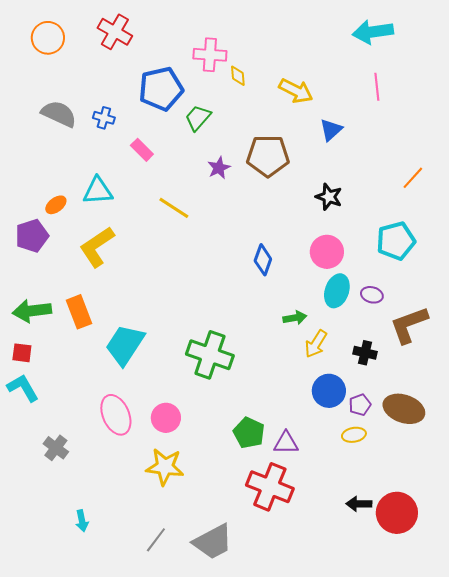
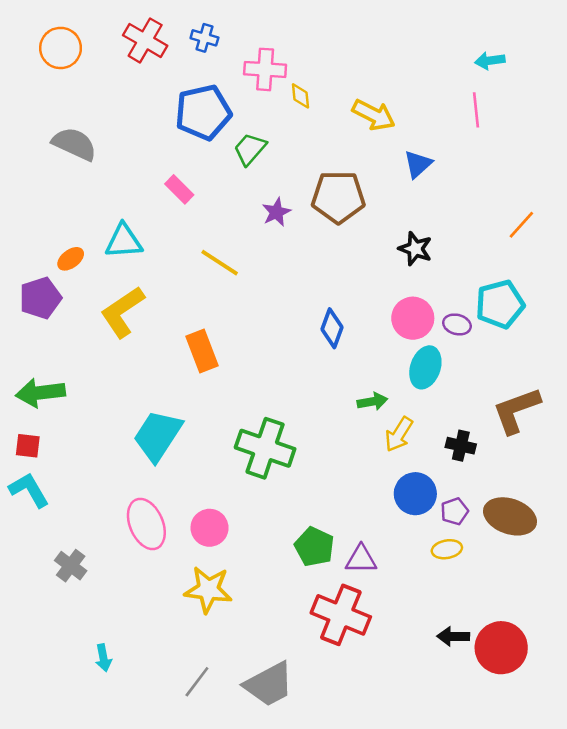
cyan arrow: (373, 32) -> (490, 61), moved, size x0.6
blue cross: (104, 118) -> (204, 38), moved
purple ellipse: (372, 295) -> (457, 324), moved
orange rectangle: (79, 312) -> (202, 351), moved

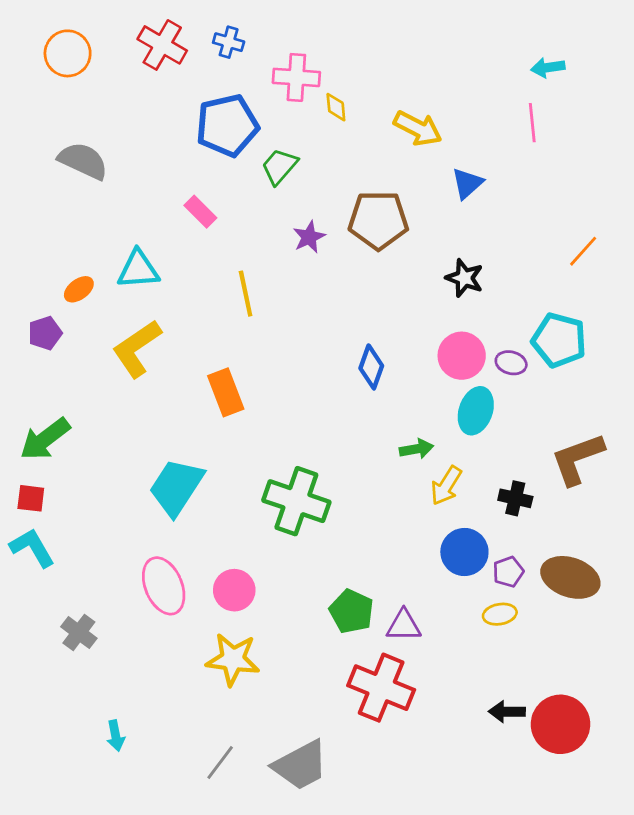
yellow line: (220, 263) -> (246, 294), turned 45
purple pentagon: (40, 298) -> (45, 333), size x0.7
cyan pentagon: (500, 304) -> (559, 340), turned 30
green arrow: (40, 393) -> (45, 439), turned -30

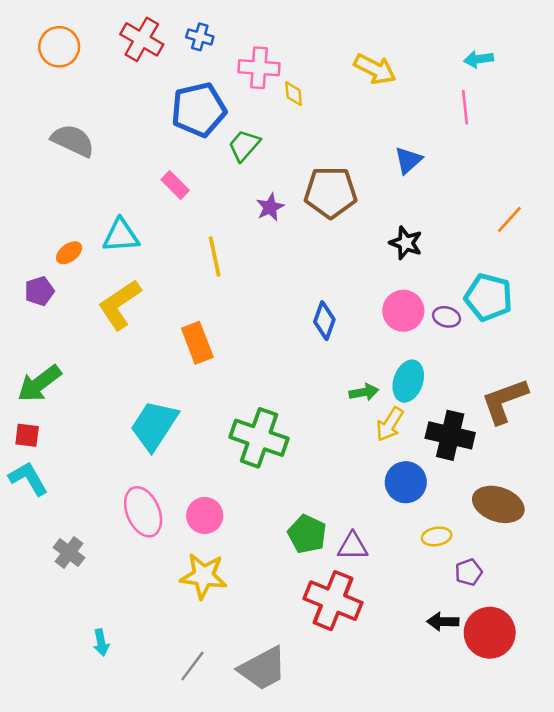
yellow arrow: (418, 128) -> (375, 69), moved
cyan ellipse: (476, 411) -> (408, 381), moved
black cross: (515, 498) -> (450, 435), size x1.6
purple pentagon: (508, 572) -> (469, 572), moved

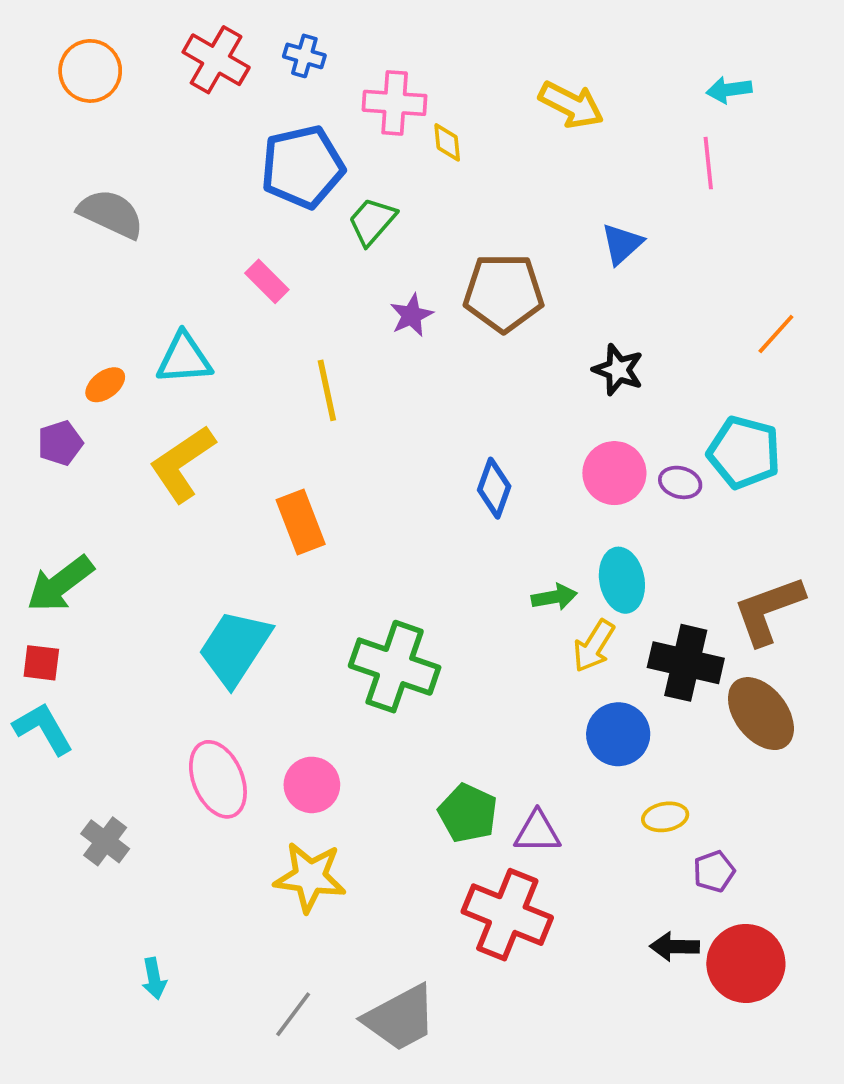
cyan ellipse: (408, 381) -> (622, 580), turned -30
brown ellipse: (498, 504) -> (761, 714), moved, turned 33

